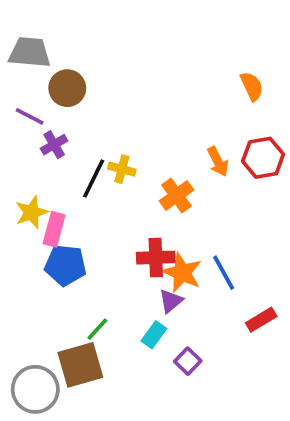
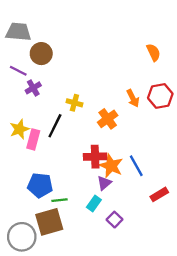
black line: (94, 178) -> (55, 126), moved
blue pentagon: (65, 265) -> (40, 185), moved
green line: (97, 329) -> (60, 200), turned 42

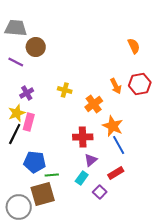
purple cross: (33, 88) -> (27, 93), moved
black line: (55, 126) -> (15, 134), moved
orange star: (111, 166) -> (113, 126), moved
red rectangle: (159, 194) -> (116, 173), moved

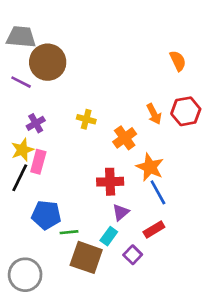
brown circle: (36, 47) -> (48, 62), size x1.4
brown square: (43, 194) -> (86, 257), moved, turned 35

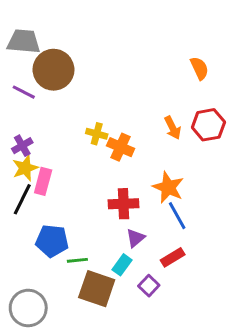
purple cross: (36, 123) -> (22, 146), moved
orange cross: (125, 138) -> (121, 147), moved, turned -30

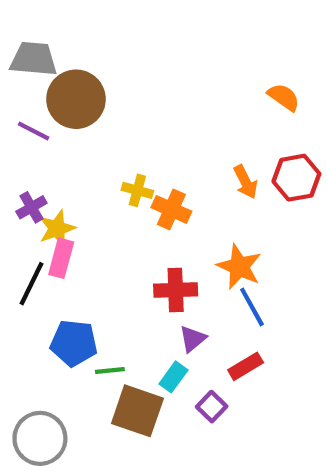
orange semicircle: (199, 68) -> (284, 97), turned -30
yellow star: (25, 168) -> (57, 229), moved

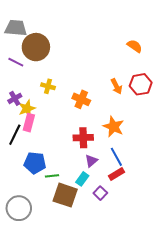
yellow cross: (137, 190) -> (48, 86), moved
blue line: (252, 307) -> (116, 157), moved

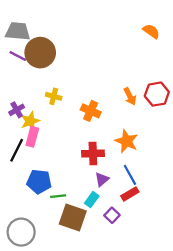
orange semicircle: (135, 46) -> (151, 31), moved
purple line: (16, 62) -> (18, 56), moved

